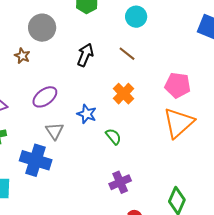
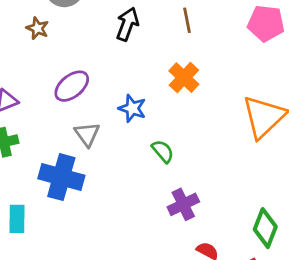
brown line: (127, 54) -> (187, 20), turned 42
pink pentagon: (178, 85) -> (266, 23), moved
green semicircle: (113, 137) -> (163, 151), moved

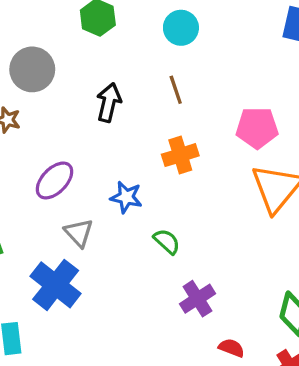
pink pentagon: (266, 23) -> (257, 128), moved
orange cross: (184, 78) -> (180, 155), turned 36
blue cross: (61, 177) -> (56, 285), turned 30

